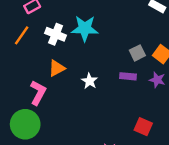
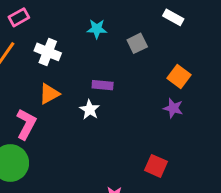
cyan star: (85, 28) -> (97, 29), moved, size x0.6
gray square: (137, 53) -> (137, 43), moved
purple rectangle: (128, 76) -> (103, 85), moved

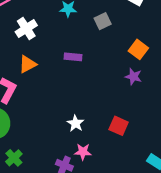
white cross: (48, 52) -> (26, 29), turned 35
white star: (90, 110) -> (75, 123), moved

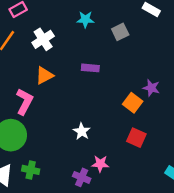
orange square: (138, 49) -> (133, 103), moved
white star: (75, 123) -> (82, 131), moved
green cross: (14, 158) -> (31, 170), turned -35

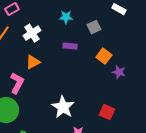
purple rectangle: (90, 68) -> (70, 46), moved
orange square: (133, 103) -> (104, 56), moved
white star: (82, 131) -> (63, 107), size x1.6

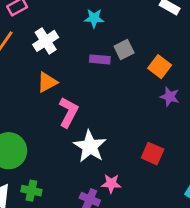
gray square: (94, 27) -> (124, 50), moved
orange square: (104, 56) -> (160, 67), moved
pink L-shape: (17, 83) -> (68, 112), moved

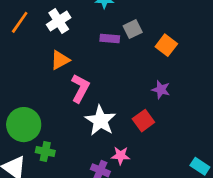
purple star: (170, 97) -> (161, 90), moved
red square: (153, 154) -> (143, 121), moved, turned 30
green cross: (31, 191) -> (45, 151), moved

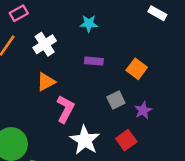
gray square: (133, 29) -> (116, 100), moved
orange square: (166, 45) -> (137, 69), moved
purple star: (161, 90) -> (143, 110), turned 30

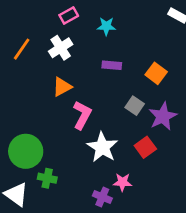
pink rectangle: (19, 13) -> (69, 15), moved
gray square: (116, 100) -> (135, 106), turned -30
purple star: (143, 110) -> (163, 116), size x1.5

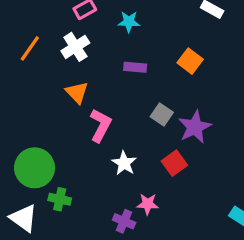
orange square: (156, 73) -> (190, 61), moved
orange triangle: (62, 87) -> (77, 92), turned -45
white star: (102, 147) -> (124, 163), size x0.7

